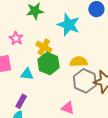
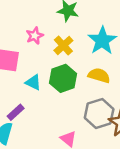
yellow cross: (44, 47) -> (63, 45), moved
yellow semicircle: (79, 62) -> (99, 75), moved

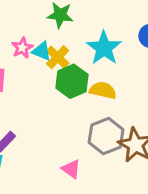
green hexagon: (63, 78) -> (72, 81), moved
cyan triangle: (33, 82) -> (42, 51), moved

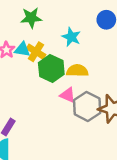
cyan star: (104, 48) -> (71, 37), size x0.7
pink triangle: (71, 169) -> (68, 95), moved

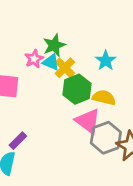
green star: (31, 18) -> (54, 45), moved, turned -30
pink triangle: (68, 95) -> (88, 121), size x1.5

